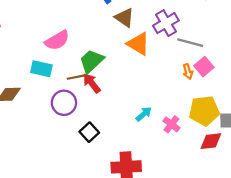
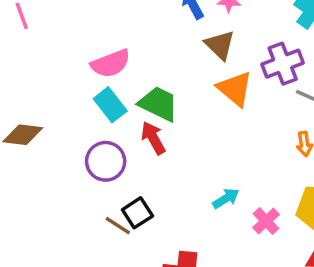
green trapezoid: (92, 61) -> (158, 104), turned 60
cyan rectangle: (41, 69) -> (110, 105), moved, turned 30
brown line: (76, 77) -> (118, 226), moved, turned 35

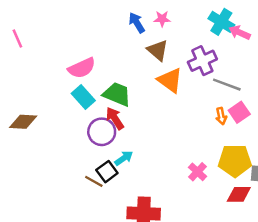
purple circle: (106, 161) -> (102, 132), moved
cyan arrow: (226, 198) -> (124, 158), moved

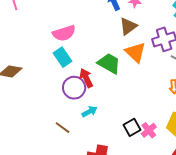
brown triangle: (158, 50) -> (128, 26), turned 36
green trapezoid: (117, 94) -> (109, 63), moved
black square: (107, 172) -> (132, 127), moved

